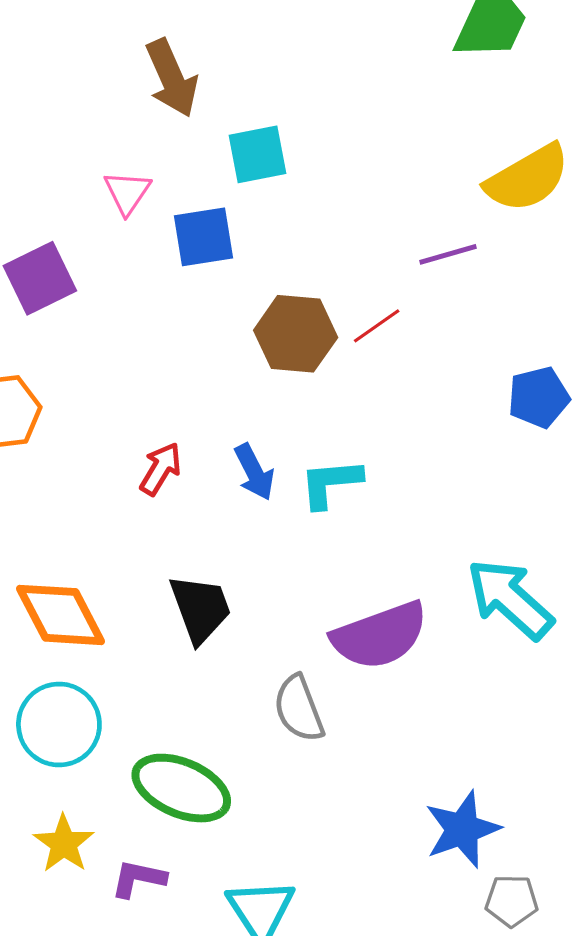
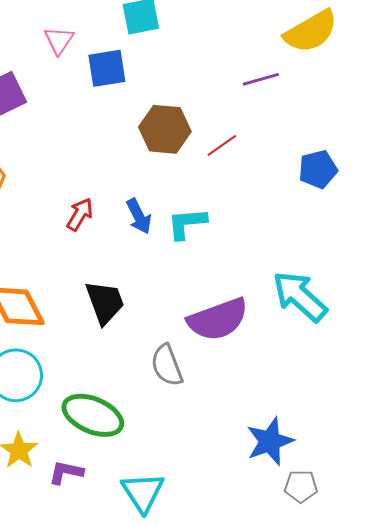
red line: (377, 326) -> (222, 145), moved

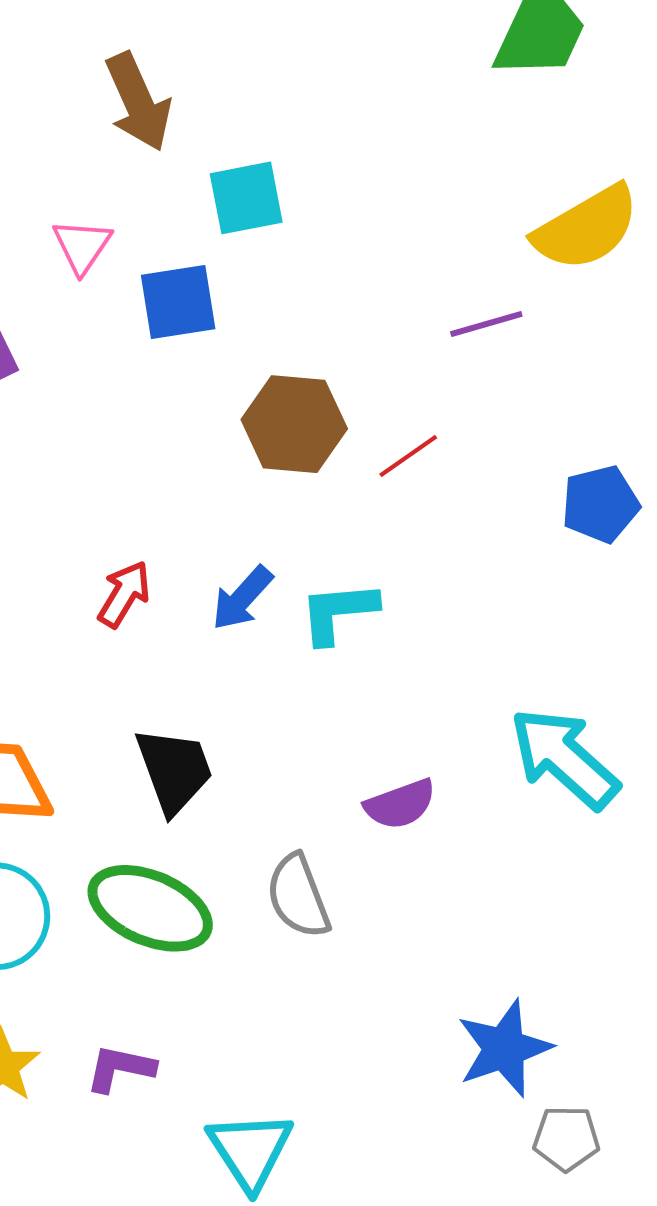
blue arrow: (139, 216) -> (242, 598), turned 69
purple semicircle: (218, 319) -> (400, 804), size x0.6
green ellipse: (93, 415) -> (150, 908), moved
purple L-shape: (66, 472) -> (120, 1068), moved

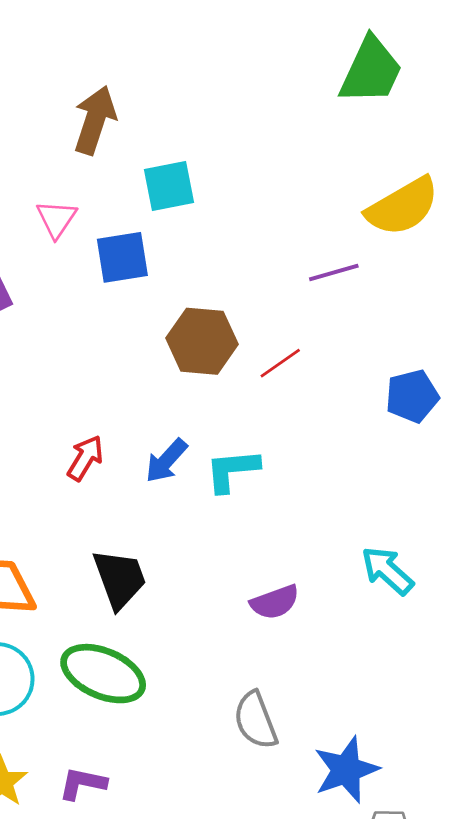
brown arrow: (138, 102) -> (95, 120), turned -138
cyan arrow: (564, 758) -> (387, 571), size x0.7
gray semicircle: (298, 896) -> (256, 720), moved

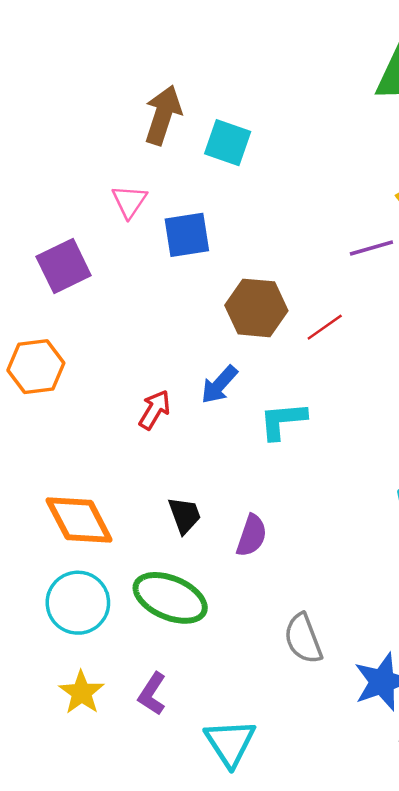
cyan square: (169, 186) -> (228, 143), moved, turned 30
blue arrow: (166, 461) -> (219, 385), moved
black trapezoid: (120, 579) -> (185, 515), size x0.7
purple semicircle: (275, 602) -> (252, 536), moved, turned -51
purple L-shape: (83, 783) -> (152, 694), turned -69

